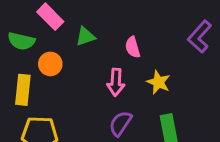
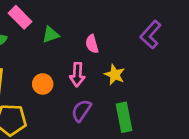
orange circle: (50, 64) -> (43, 84), moved

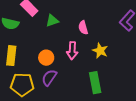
purple semicircle: (81, 111) -> (49, 78), moved
green rectangle: (124, 117) -> (95, 83), moved

